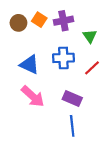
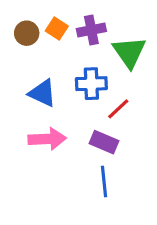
green triangle: (90, 36) -> (129, 52), size x1.6
red line: (92, 68) -> (118, 109), moved
pink arrow: (33, 96) -> (47, 139), turned -45

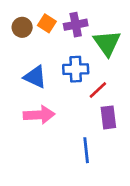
purple rectangle: (104, 142) -> (108, 117), moved, turned 60

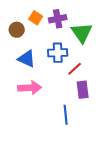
brown circle: (22, 27) -> (17, 30), moved

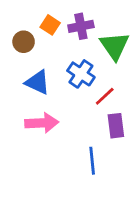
blue cross: (58, 53) -> (81, 74), turned 36

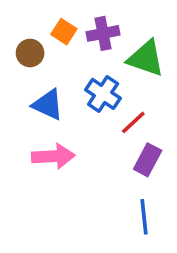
green triangle: (115, 46) -> (146, 58), turned -36
purple rectangle: (116, 126) -> (148, 160), turned 35
blue line: (92, 161) -> (144, 217), moved

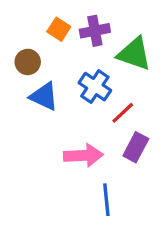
brown circle: (30, 53) -> (28, 62), moved
pink arrow: (53, 156) -> (83, 155), moved
blue line: (144, 217) -> (106, 200), moved

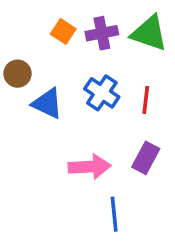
green triangle: (134, 54) -> (149, 33), moved
brown circle: (28, 62) -> (18, 74), moved
red line: (123, 113) -> (146, 100), moved, turned -40

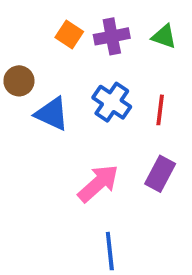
green triangle: (149, 33) -> (164, 36), size x0.6
pink arrow: (90, 167) -> (98, 183), turned -39
blue line: (114, 214) -> (110, 251), moved

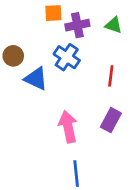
orange square: (69, 35) -> (53, 13), moved, turned -36
blue cross: (112, 102) -> (67, 57), moved
pink arrow: (98, 183) -> (68, 127), turned -60

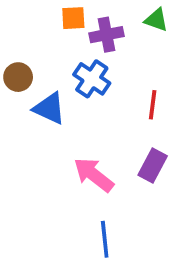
green triangle: (114, 25) -> (156, 20), moved
pink arrow: (68, 127) -> (94, 175), turned -40

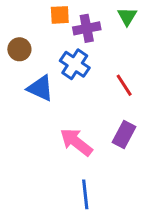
green triangle: (156, 20) -> (127, 16), turned 42
brown circle: (18, 77) -> (19, 49), moved
red line: (153, 105) -> (124, 85), turned -40

